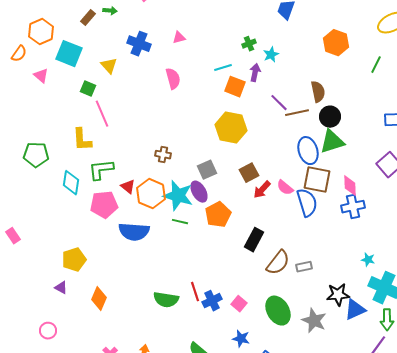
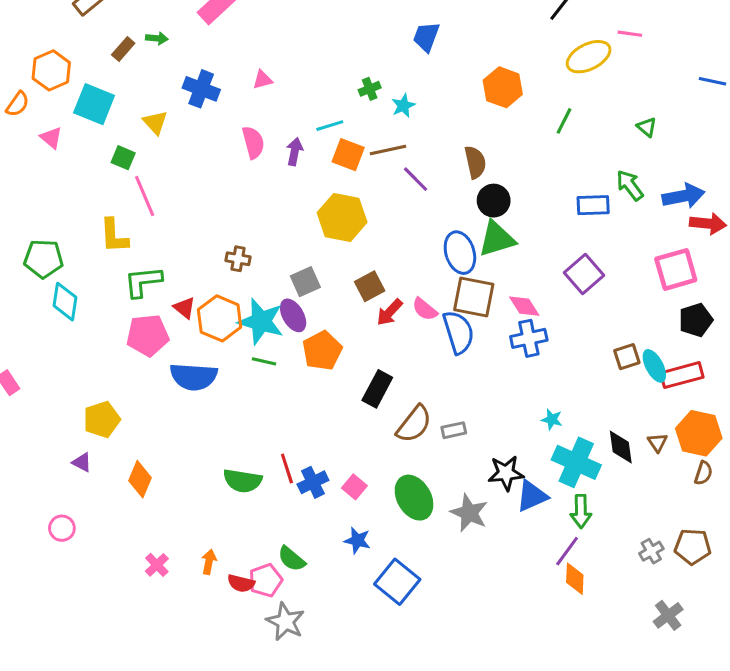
purple arrow: (255, 73) -> (295, 152), moved
brown line: (297, 113) -> (388, 150), moved
cyan diamond: (71, 183) -> (65, 302), moved
pink diamond: (350, 186) -> (524, 306), turned -30

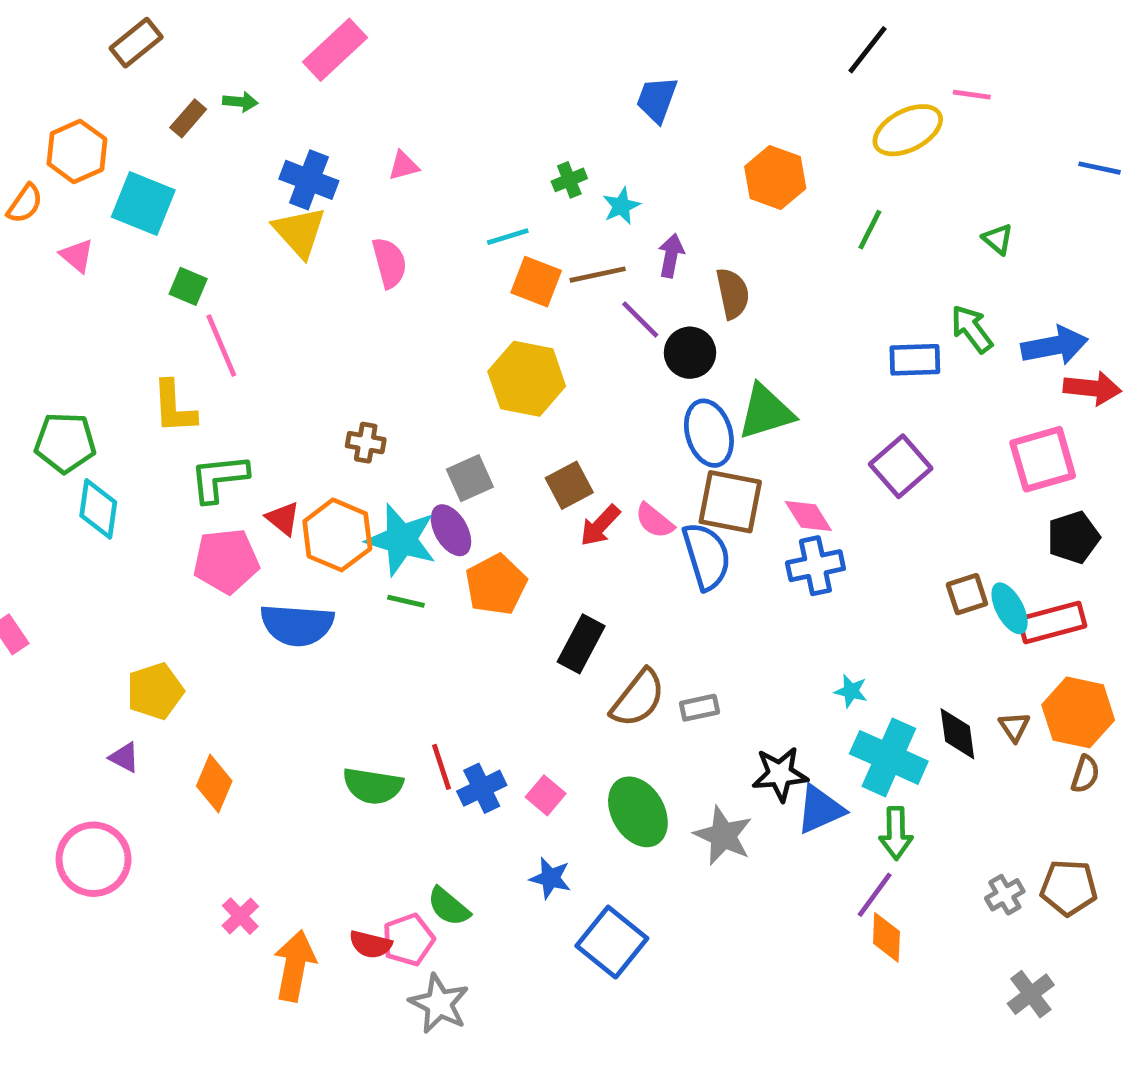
yellow triangle: (155, 122) -> (299, 232), moved, size x1.4
purple arrow: (295, 152) -> (671, 256), moved
black circle: (494, 201) -> (690, 353), moved
pink circle: (62, 528) -> (94, 859), size x1.8
orange arrow: (209, 562) -> (295, 966), moved, size x1.8

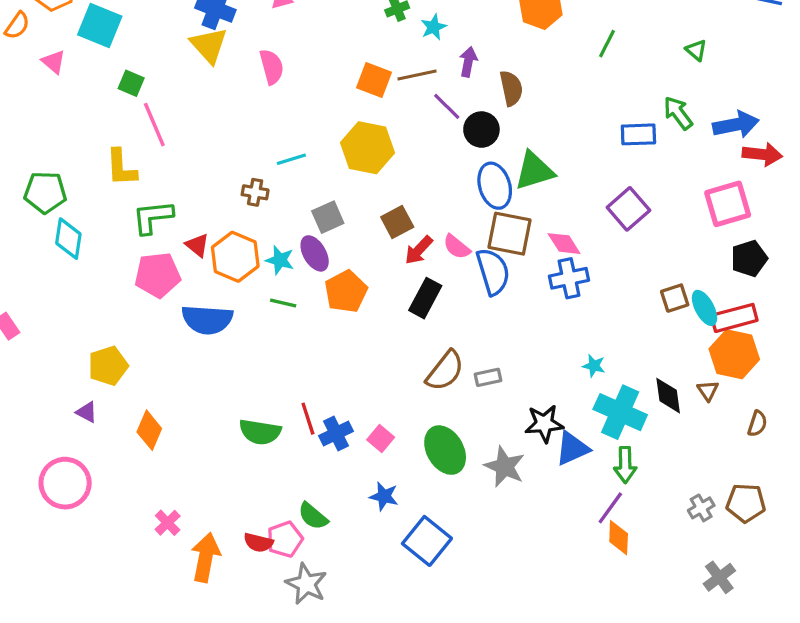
cyan line: (508, 237) -> (291, 159), moved
cyan star: (401, 540) -> (280, 260), size x0.6
black rectangle: (581, 644) -> (425, 298), moved
orange hexagon: (1078, 712) -> (734, 354), moved

